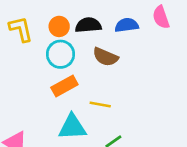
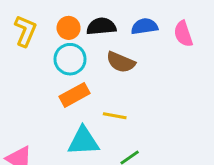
pink semicircle: (161, 17) -> (183, 34), moved
yellow L-shape: (21, 29) -> (25, 31), turned 36

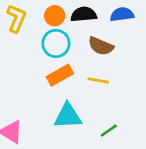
yellow line: (115, 116) -> (98, 80), moved

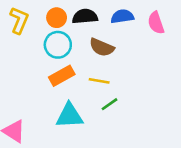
green line: (109, 131) -> (109, 104), moved

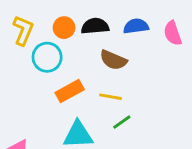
cyan circle: (58, 45) -> (47, 57), moved

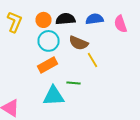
cyan circle: (47, 57) -> (48, 41), moved
yellow line: (111, 97) -> (92, 60), moved, turned 49
green line: (122, 122) -> (74, 83), moved, turned 40

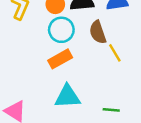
brown semicircle: (78, 43) -> (98, 32), turned 48
green line: (74, 83) -> (111, 110), moved

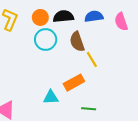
orange rectangle: (60, 59) -> (74, 83), moved
cyan triangle: (67, 97) -> (51, 97), size x0.7

